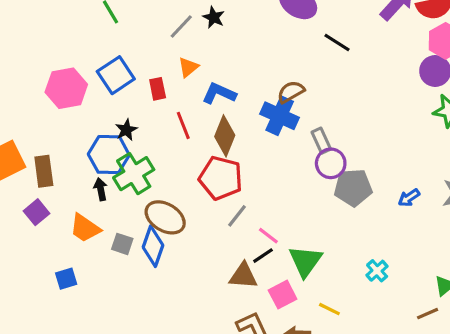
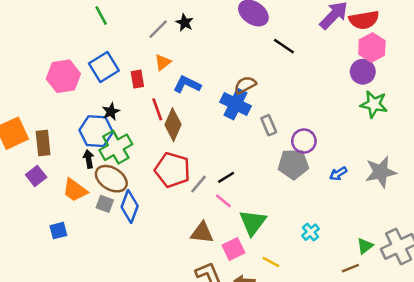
brown diamond: (225, 136) -> (173, 125), moved
purple circle: (331, 163) -> (304, 141), moved
red pentagon: (221, 178) -> (172, 170), moved
brown ellipse: (165, 217) -> (111, 179), moved
black line: (263, 256) -> (226, 177), moved

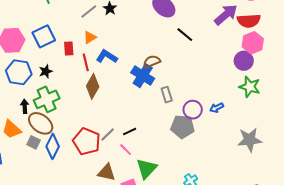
red line: (157, 109) -> (86, 62), moved
blue hexagon: (96, 131) -> (19, 72), moved
red pentagon: (172, 170) -> (87, 141), moved
blue arrow: (338, 174) -> (217, 108), moved

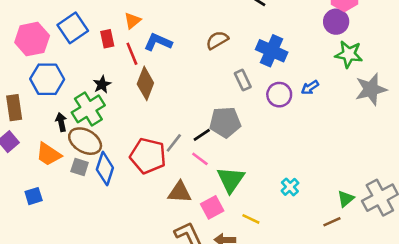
black star: (46, 71) -> (102, 84), moved
blue cross: (143, 76) -> (272, 51), moved
gray pentagon: (183, 127) -> (225, 122), moved
gray star: (250, 140) -> (371, 89), moved

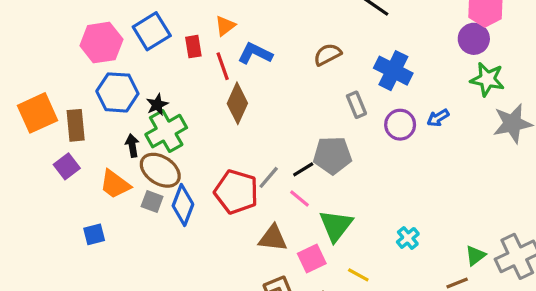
black star: (102, 84) -> (157, 105), moved

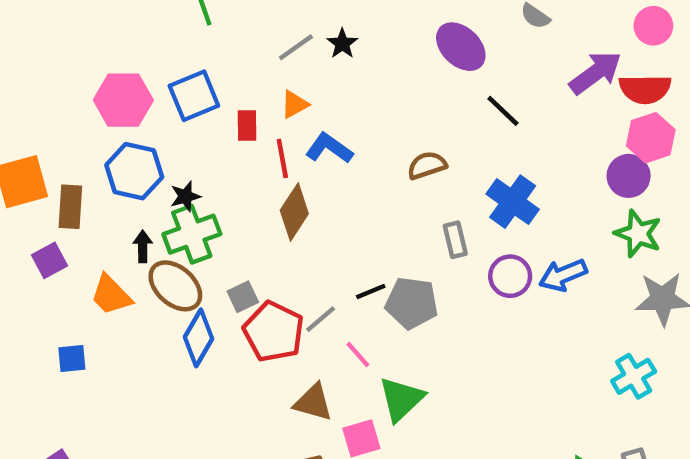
blue arrow: (438, 118) -> (563, 275), size x1.5
black line: (303, 169) -> (371, 292), moved
gray square: (152, 202) -> (243, 297), moved, turned 35
cyan cross: (408, 238) -> (634, 376), moved, size x1.4

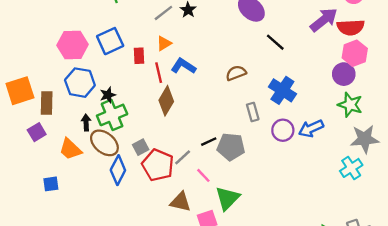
cyan cross: (634, 376) -> (351, 168), moved

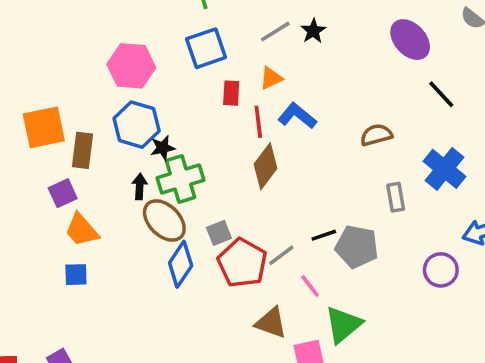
blue square: (110, 41) -> (206, 48), moved
black star: (108, 95) -> (163, 148), moved
purple circle: (283, 130) -> (441, 270), moved
orange trapezoid: (70, 149) -> (82, 230), moved

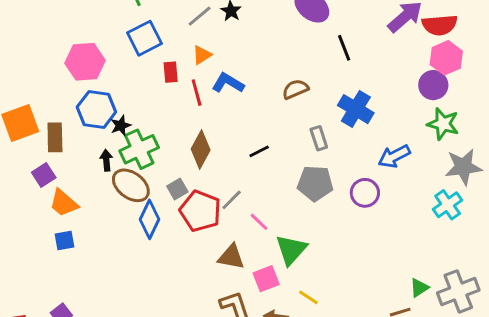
black line: (441, 94) -> (344, 48), turned 30
brown diamond: (265, 166) -> (201, 150), moved
black line: (324, 235) -> (259, 151), moved
gray pentagon: (357, 247) -> (315, 183), moved

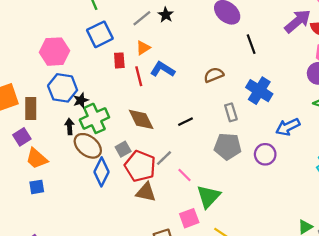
brown diamond: (201, 150) -> (141, 119), turned -56
brown triangle: (231, 257) -> (146, 192), moved

